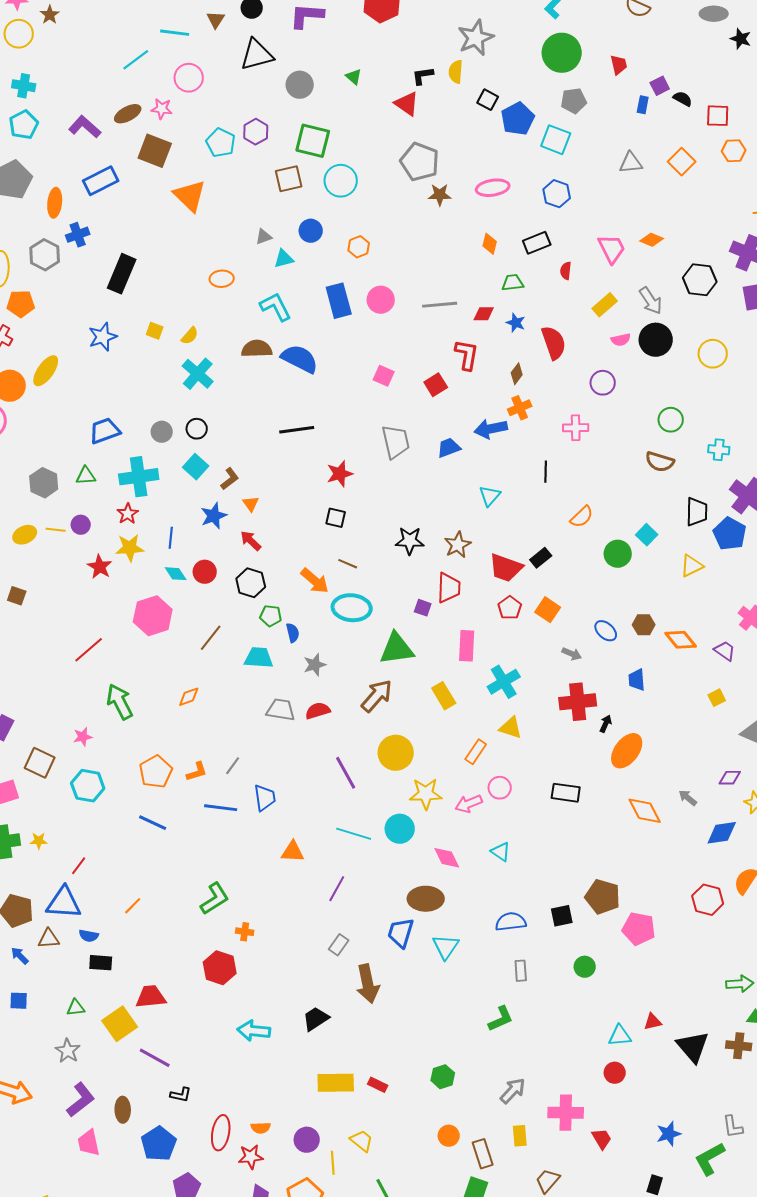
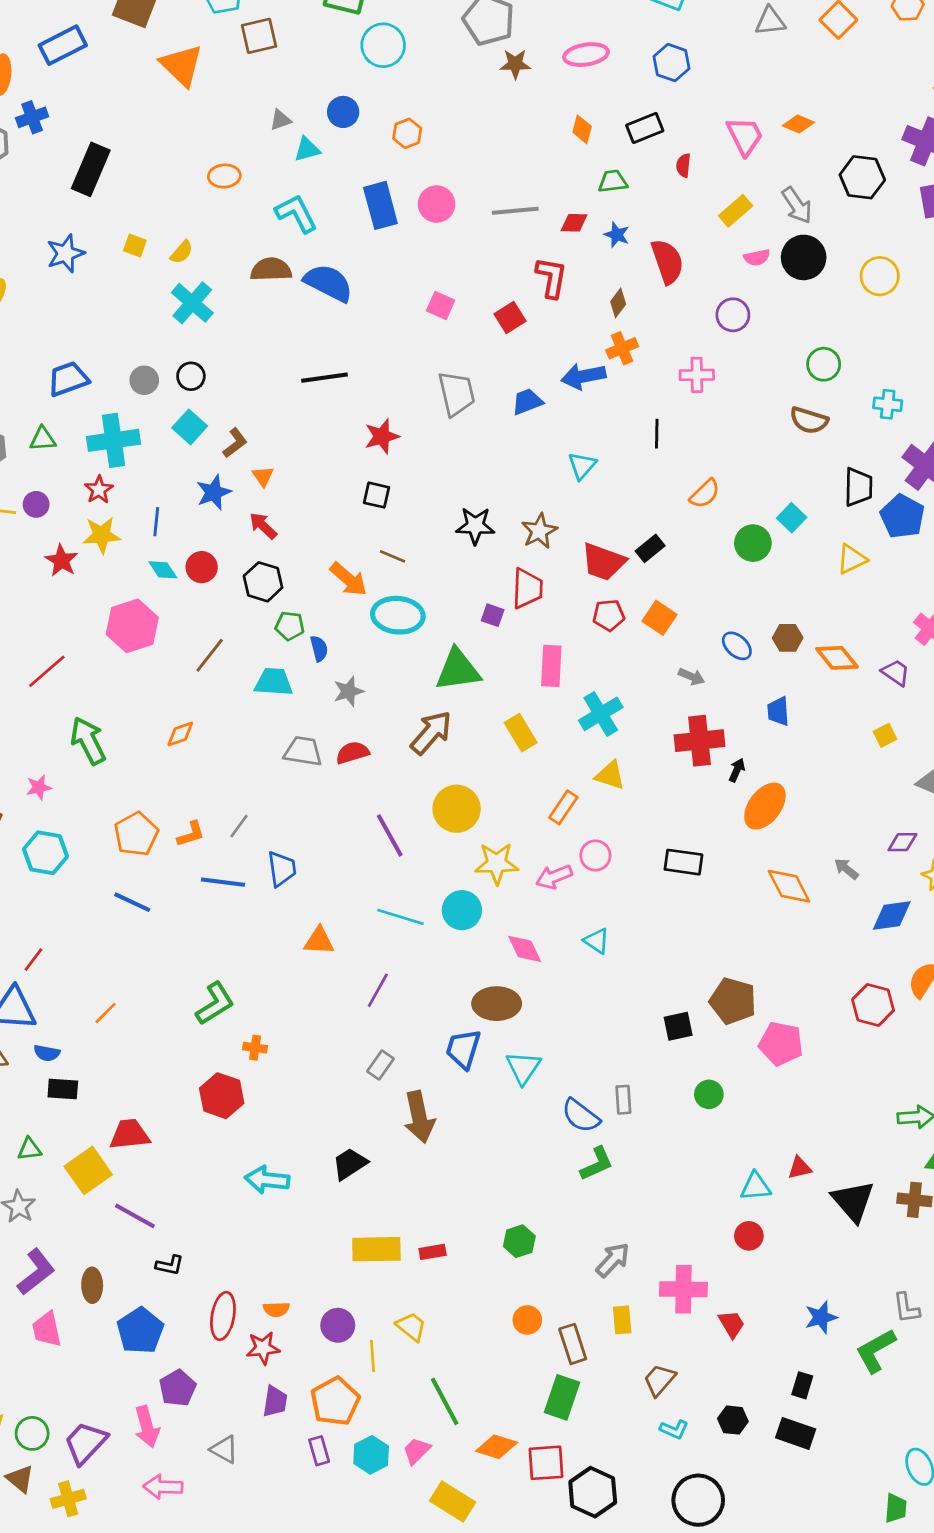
brown square: (289, 179) -> (259, 36), moved
red pentagon: (510, 608) -> (609, 615), turned 30
blue semicircle: (511, 922) -> (581, 1116), moved, turned -136
red rectangle: (378, 1085) -> (433, 1252), turned -36

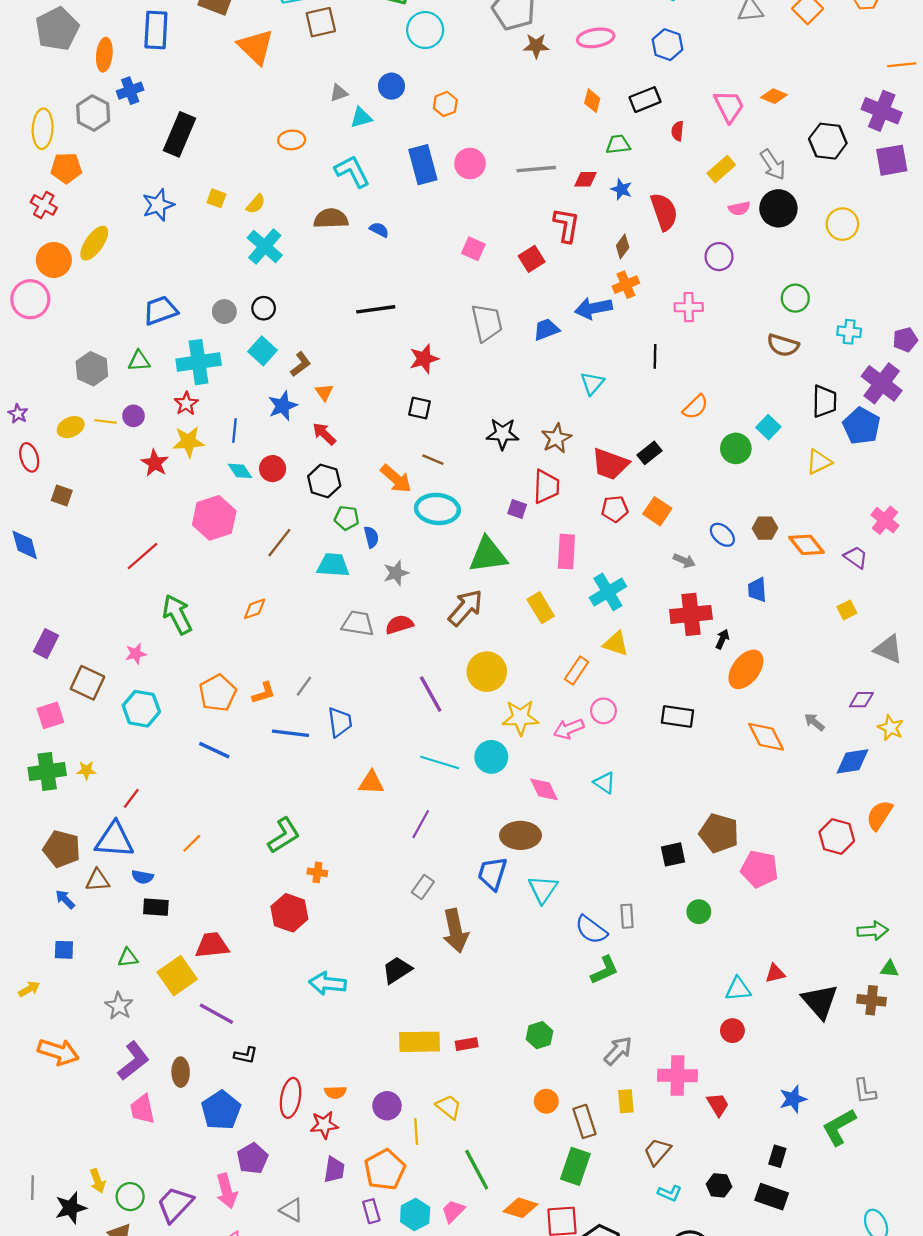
blue rectangle: (63, 45) -> (156, 30), turned -60
blue semicircle: (328, 283) -> (379, 230), size x0.5

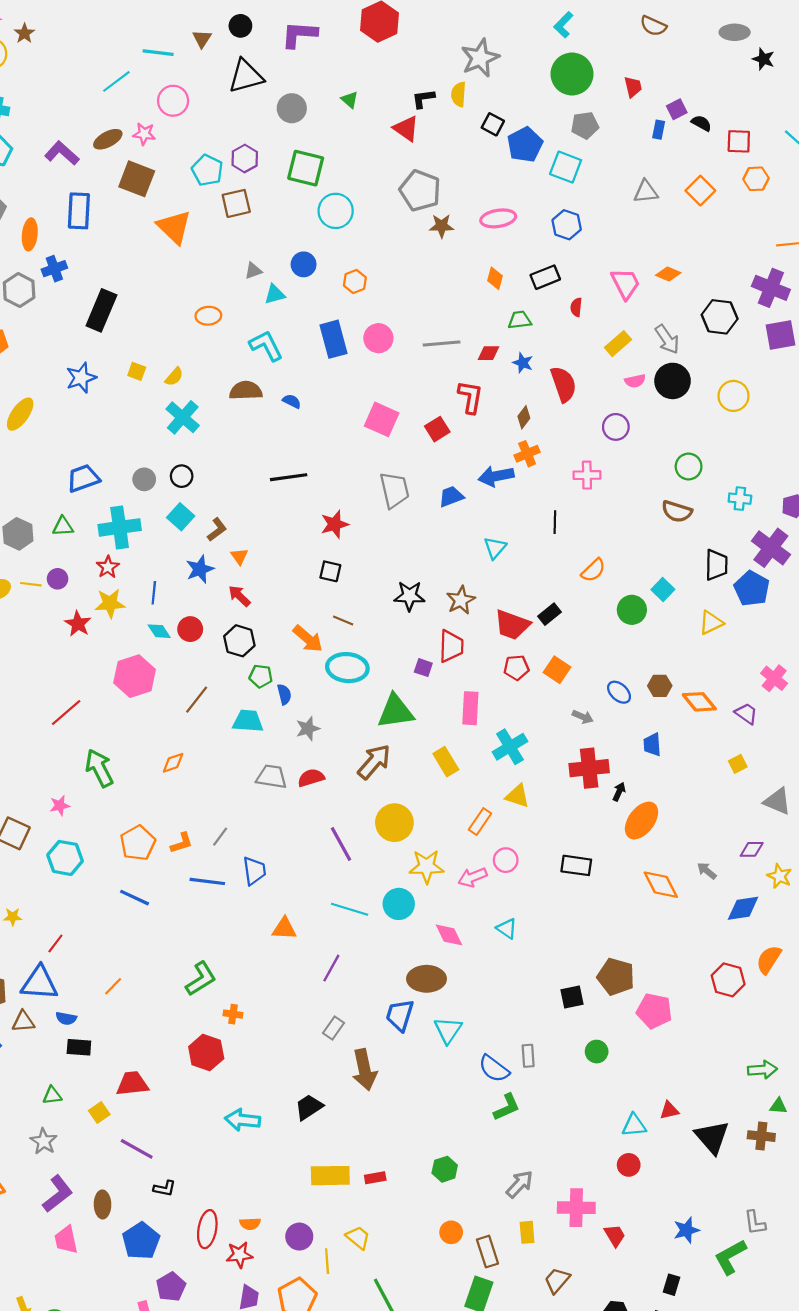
pink square: (473, 249) -> (382, 419), size x1.5
yellow square: (177, 976) -> (99, 1112), size x0.6

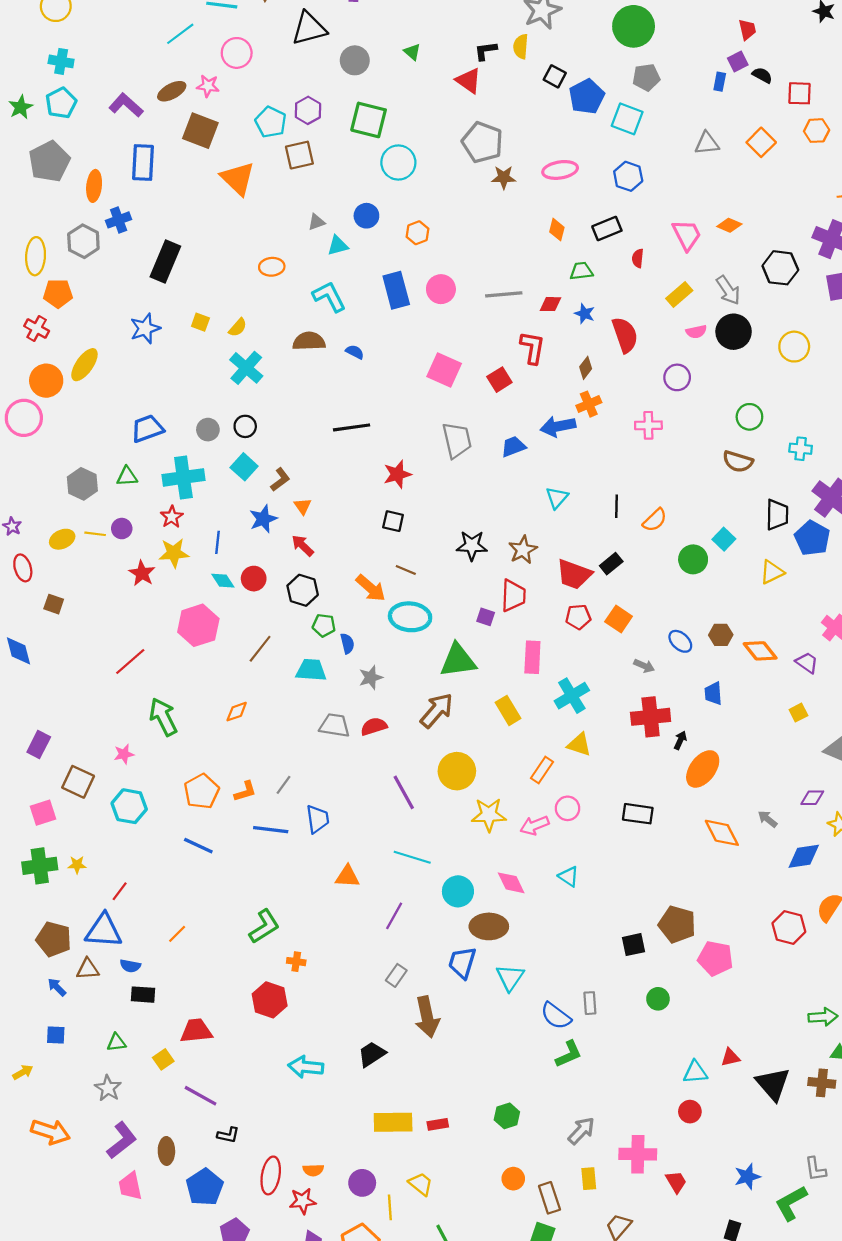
red trapezoid: (633, 87) -> (747, 30), moved
black line: (555, 522) -> (616, 506), moved
cyan circle: (399, 904) -> (458, 891), moved

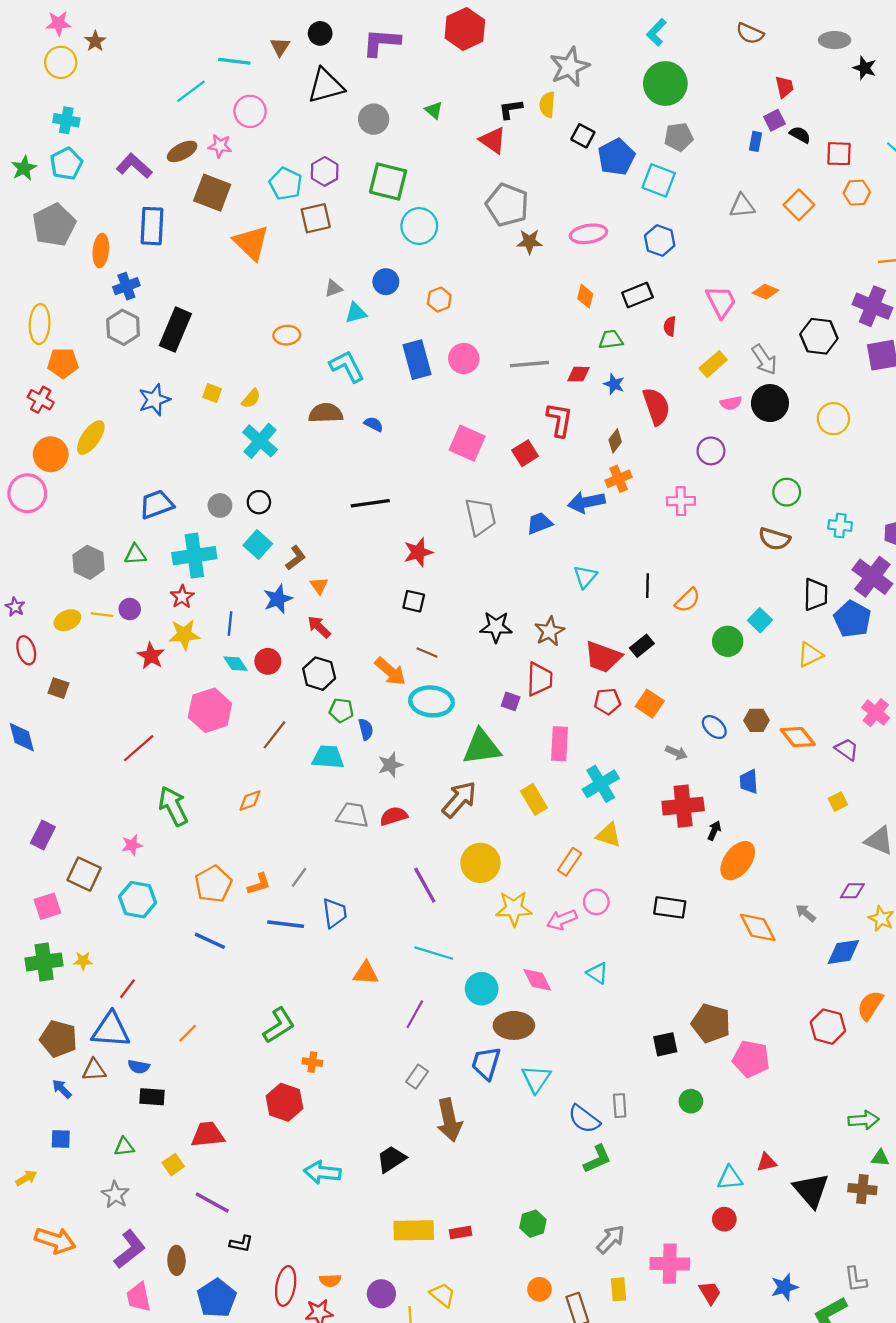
gray hexagon: (83, 241) -> (123, 327), moved

